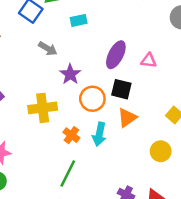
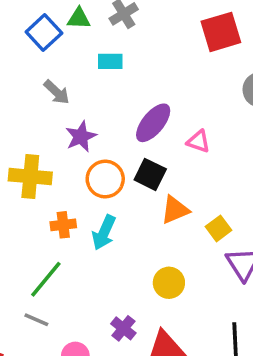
orange triangle: (127, 118) -> (175, 210), moved
orange cross: (71, 135) -> (63, 225), turned 35
yellow circle: (161, 151) -> (169, 283), moved

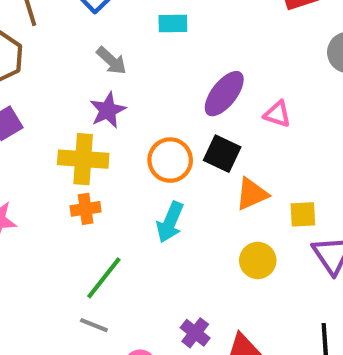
purple star: (81, 136) -> (108, 110), moved
orange cross: (63, 225) -> (86, 209), moved
yellow square: (219, 228) -> (303, 214), turned 35
yellow circle: (169, 283) -> (258, 260), moved

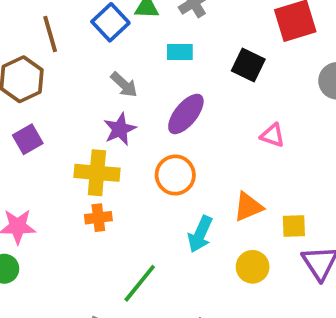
purple ellipse: (224, 94) -> (186, 114), moved
black square: (222, 154) -> (248, 65), moved
cyan arrow: (170, 222) -> (200, 234), moved
green line: (104, 278) -> (140, 283), moved

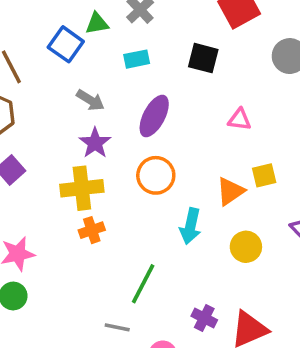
yellow square: (294, 226) -> (264, 175), moved

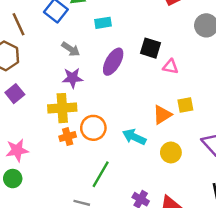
black square: (203, 58) -> (150, 48), moved
purple star: (95, 143) -> (72, 78), turned 30
orange circle: (156, 175) -> (93, 128), moved
cyan arrow: (190, 226) -> (134, 137), turned 100

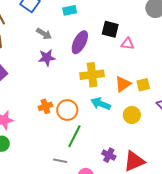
yellow square: (185, 105) -> (143, 85), moved
yellow cross: (62, 108) -> (92, 75), moved
orange circle: (93, 128) -> (67, 110), moved

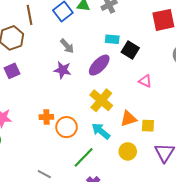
cyan rectangle: (70, 10) -> (112, 39), moved
black square: (110, 29) -> (130, 50), moved
yellow cross: (92, 75) -> (101, 100), turned 30
green line: (74, 136) -> (84, 157), moved

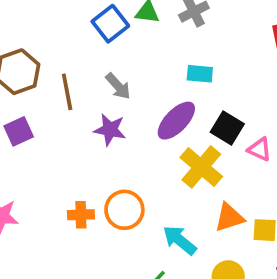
brown line: (29, 15) -> (67, 92), moved
black square: (130, 50) -> (227, 128), moved
yellow cross: (101, 100) -> (201, 167), moved
orange circle: (67, 127) -> (124, 210), moved

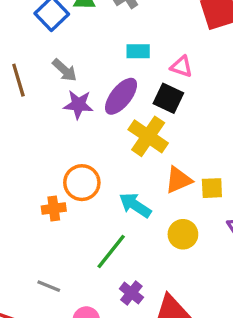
purple star: (110, 130) -> (78, 105), moved
pink triangle: (260, 149) -> (182, 67), moved
orange cross: (81, 215) -> (54, 209), moved

